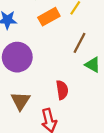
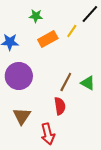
brown line: (80, 43) -> (66, 82), moved

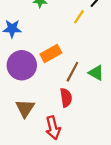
orange rectangle: (48, 39) -> (51, 53), moved

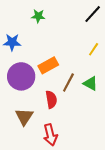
yellow line: (79, 17) -> (94, 49), moved
red semicircle: (66, 98) -> (51, 100), moved

